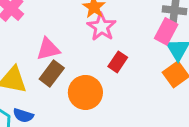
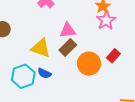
red rectangle: (118, 62) -> (113, 56), moved

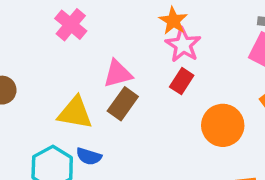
red rectangle: (113, 56) -> (182, 81), moved
orange circle: (89, 64) -> (223, 125), moved

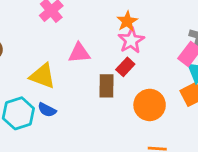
brown rectangle: (123, 104) -> (106, 86), moved, turned -45

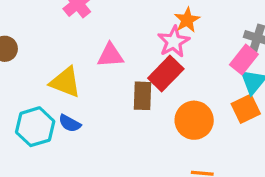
orange star: (127, 21) -> (187, 20), moved
red rectangle: (125, 67) -> (166, 73), size x1.5

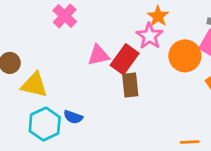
red rectangle: (166, 73) -> (125, 59), moved
yellow triangle: (65, 82) -> (34, 85), moved
orange circle: (194, 120) -> (185, 56), moved

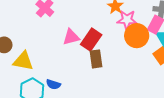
pink star: (149, 36) -> (127, 20), moved, turned -30

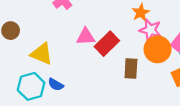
brown rectangle: (96, 59) -> (131, 68), moved
yellow triangle: (23, 61) -> (42, 54), moved

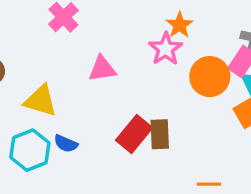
pink star: (150, 30) -> (166, 49), moved, turned 30
red rectangle: (107, 44) -> (134, 134), moved
brown rectangle: (131, 68) -> (160, 134), moved

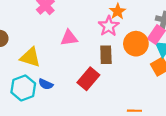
brown rectangle: (160, 134) -> (106, 55), moved

